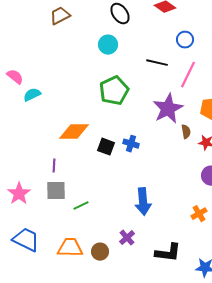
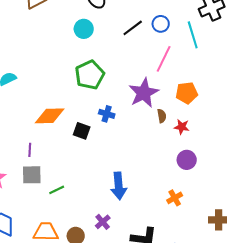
black line: (157, 63) -> (133, 28), moved, turned -50
blue cross: (131, 144) -> (107, 114), moved

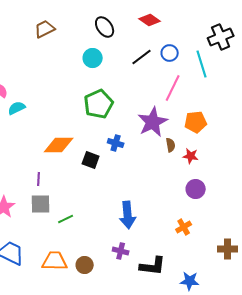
purple cross: (103, 222) -> (121, 251), moved, turned -35

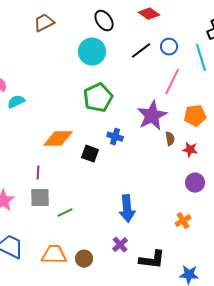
cyan circle: (93, 58) -> (92, 52), size x1.4
purple cross: (121, 251) -> (120, 245), turned 35

